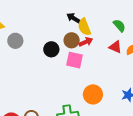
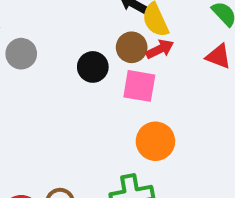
orange circle: (93, 94) -> (155, 141), moved

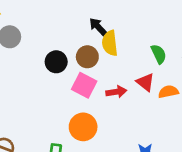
red arrow: (160, 49) -> (116, 92), moved

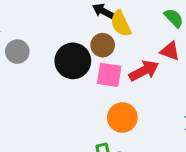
black circle: (56, 62) -> (73, 61), size x1.5
red arrow: (116, 92) -> (144, 71), size x1.4

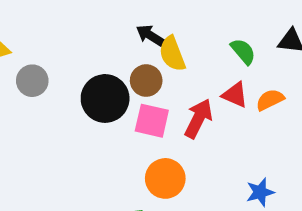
red arrow: (144, 71) -> (198, 118), turned -40

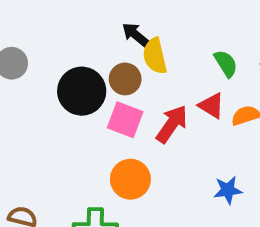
blue star: (260, 192) -> (228, 190), moved

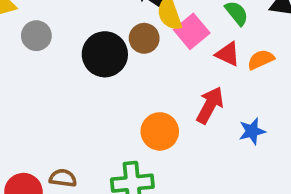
pink square: (125, 120) -> (192, 31), moved, turned 36
red arrow: (172, 124) -> (210, 105), moved

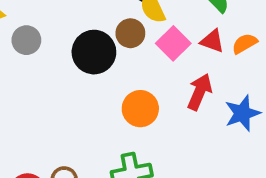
pink square: (192, 31) -> (173, 43), moved
orange circle: (160, 131) -> (140, 109), moved
blue star: (252, 131) -> (242, 113), size x1.4

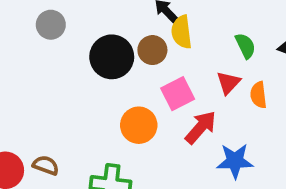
red triangle: (212, 41) -> (228, 83), turned 35
pink square: (173, 43) -> (178, 94), moved
orange semicircle: (245, 43) -> (258, 95), turned -85

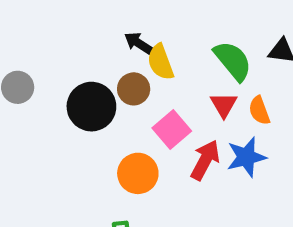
green semicircle: (245, 46) -> (233, 61), size x1.5
blue star: (235, 161) -> (246, 157), moved

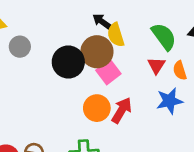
brown circle: (134, 89) -> (97, 52), size x1.5
pink square: (172, 129) -> (108, 72), moved
red arrow: (205, 160) -> (122, 110), moved

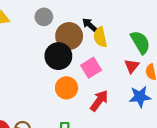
gray circle: (20, 47) -> (44, 17), moved
brown circle: (97, 52) -> (69, 36), moved
orange circle: (97, 108) -> (67, 88), moved

